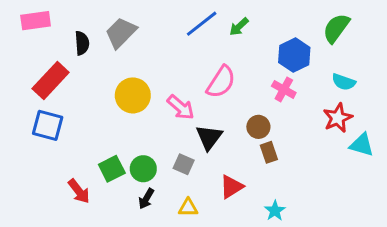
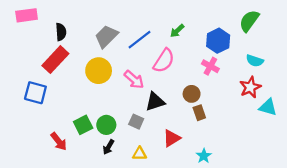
blue line: (202, 24) -> (140, 40), moved
green arrow: (239, 27) -> (177, 31), moved
gray trapezoid: (121, 33) -> (106, 36), moved
red rectangle: (51, 80) -> (55, 60), moved
black triangle: (209, 137) -> (155, 102), turned 35

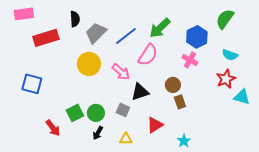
green arrow: (177, 31) -> (160, 28), size x1.6
black semicircle: (61, 32) -> (75, 19), moved
red rectangle: (55, 60) -> (46, 38), moved, turned 30

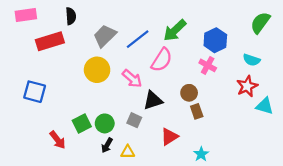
black semicircle: (75, 19) -> (71, 16), moved
green semicircle: (225, 19) -> (260, 23), moved
yellow triangle: (126, 139) -> (128, 152), moved

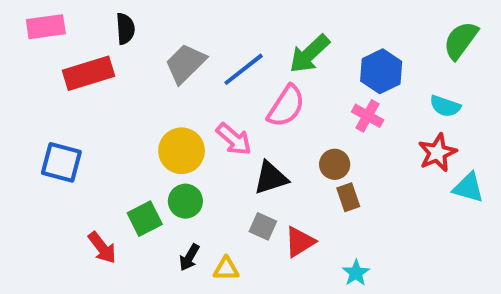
yellow circle: (97, 70) -> (182, 151), moved
gray square: (134, 120) -> (263, 226), moved
green circle: (105, 123) -> (185, 201), moved

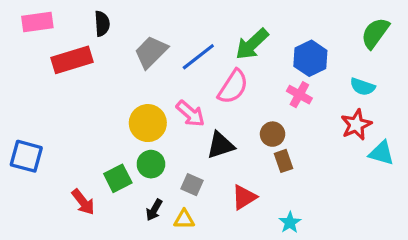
blue square: (61, 162) -> (26, 156), moved
gray square: (263, 226) -> (192, 185), moved

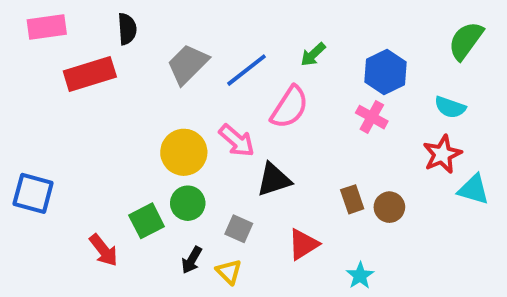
green arrow: (252, 44) -> (313, 54), size x0.6
brown circle: (273, 134) -> (389, 207), moved
yellow triangle: (184, 219) -> (229, 272), turned 45

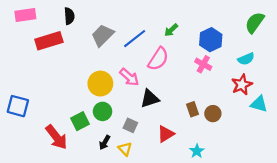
cyan semicircle: (450, 107) -> (246, 59), turned -42
red arrow: (104, 250) -> (56, 137), size x1.4

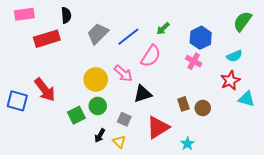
red triangle: (166, 134) -> (158, 127), size x1.4
red arrow: (56, 137) -> (45, 90), moved

